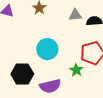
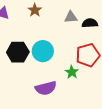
black hexagon: (22, 74) -> (18, 52), moved

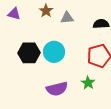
gray triangle: (71, 17) -> (67, 18), moved
green star: (72, 72) -> (88, 83), moved

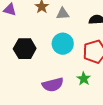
cyan circle: (54, 52) -> (63, 44), moved

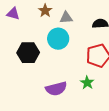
cyan circle: (63, 44) -> (58, 39), moved

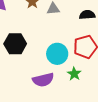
cyan circle: (58, 39) -> (57, 54), moved

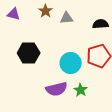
green star: (74, 74) -> (81, 90), moved

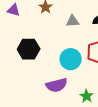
gray triangle: (67, 18) -> (73, 21), moved
green star: (81, 90) -> (87, 96), moved

